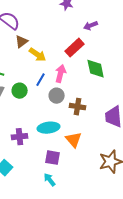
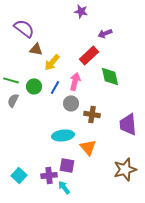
brown triangle: (22, 42) -> (36, 49), turned 48
yellow arrow: (38, 55) -> (52, 62), turned 96
green circle: (20, 91) -> (34, 86), moved
purple cross: (20, 137) -> (49, 175), moved

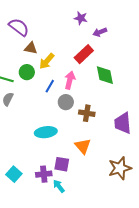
purple star: (81, 11) -> (81, 18), moved
green circle: (34, 86) -> (27, 72), moved
cyan ellipse: (63, 135) -> (46, 132), moved

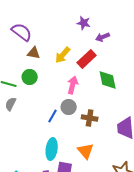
yellow arrow: (47, 61) -> (63, 55), moved
blue line: (50, 86) -> (53, 116), moved
cyan ellipse: (46, 132) -> (52, 149), moved, turned -75

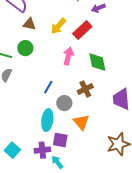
green diamond: (108, 80) -> (97, 62), moved
gray circle: (69, 107) -> (64, 103), moved
brown cross: (90, 118) -> (85, 89), turned -35

